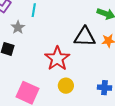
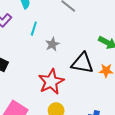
gray star: (18, 27) -> (52, 44), moved

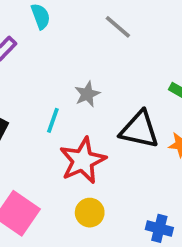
cyan line: (34, 29) -> (53, 120), moved

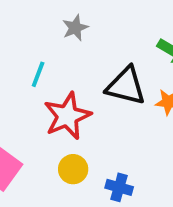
gray star: (87, 94) -> (75, 28), moved
blue cross: (159, 228) -> (119, 187), moved

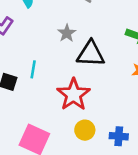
cyan line: (38, 74) -> (33, 69), moved
black triangle: (126, 86) -> (91, 54), moved

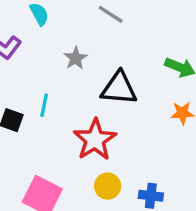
gray star: (67, 33) -> (76, 58), moved

